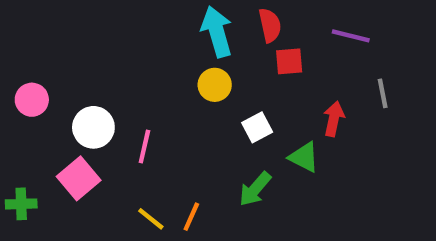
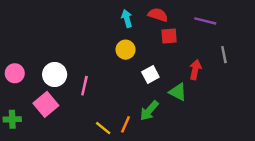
red semicircle: (270, 25) -> (158, 15), turned -60
cyan arrow: (217, 32) -> (127, 18), size x0.6
pink circle: (32, 100) -> (15, 73), moved
orange line: (191, 217) -> (126, 124), moved
yellow line: (151, 219) -> (103, 128), moved

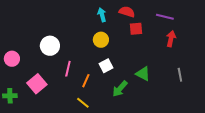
gray line: (224, 55) -> (180, 75), moved
red arrow: (195, 70) -> (171, 39), moved
white circle: (55, 75) -> (50, 46), moved
white square: (150, 75) -> (106, 66), moved
orange line: (126, 124) -> (86, 81), moved

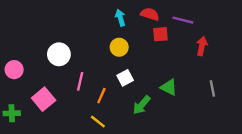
purple line: (165, 17) -> (183, 20), moved

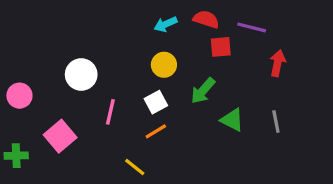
cyan arrow: (120, 18) -> (166, 24), turned -98
white square: (125, 78) -> (156, 102), moved
gray line: (212, 89) -> (276, 122), moved
orange line: (101, 96) -> (156, 131), moved, turned 35
green arrow: (142, 105) -> (203, 91), moved

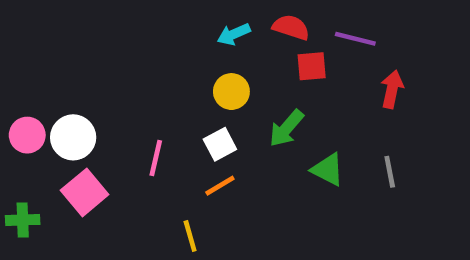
white circle: (81, 75) -> (73, 137), moved
yellow line: (135, 167) -> (190, 236), turned 35

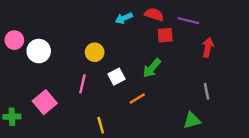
yellow circle: (231, 92) -> (95, 52), moved
pink circle: (27, 135) -> (14, 40), moved
white circle: (73, 137) -> (39, 51), moved
green triangle: (328, 170) -> (192, 120), moved, turned -42
orange line: (220, 186) -> (137, 98), moved

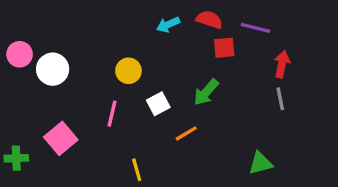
gray line: (207, 91) -> (280, 99), moved

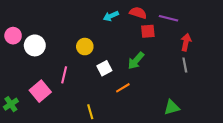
pink line: (112, 114) -> (64, 75), moved
green cross: (16, 158) -> (11, 104), turned -32

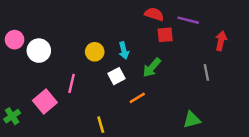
cyan arrow: (111, 16) -> (124, 51), moved, turned -80
red arrow: (186, 42) -> (221, 41), moved

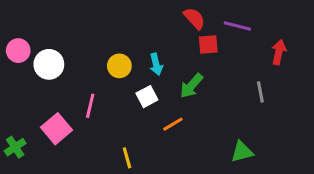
red semicircle: (154, 14) -> (194, 18), turned 30

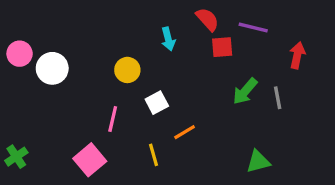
cyan arrow: (156, 64) -> (168, 39), moved
green arrow: (191, 86) -> (245, 91), moved
pink line: (90, 106) -> (113, 119), moved
pink square: (57, 129) -> (90, 160), moved
yellow line: (127, 158) -> (153, 155), moved

